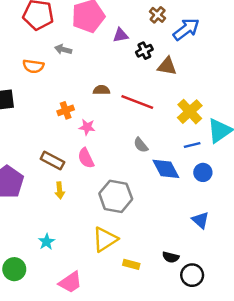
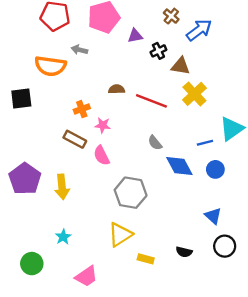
orange semicircle: (33, 66) -> (50, 66), size x1.5
yellow cross: (190, 112) -> (194, 94), moved
brown rectangle: (52, 161) -> (75, 139), moved
yellow arrow: (60, 190) -> (62, 187), moved, size x1.5
black circle: (192, 275) -> (225, 246), moved

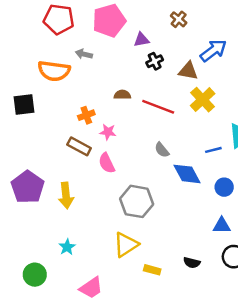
blue arrow: (199, 30) -> (213, 50), moved
black cross: (158, 51) -> (155, 61), moved
blue circle: (215, 169) -> (224, 187), moved
blue triangle: (213, 216) -> (222, 225), turned -42

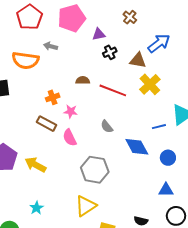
red pentagon: (59, 19) -> (29, 17), turned 30
gray semicircle: (162, 150) -> (107, 127), moved
yellow arrow: (66, 195) -> (35, 165), turned 125

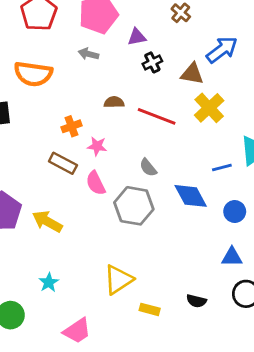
gray arrow: (51, 46) -> (89, 54), moved
gray hexagon: (95, 170) -> (134, 206), moved

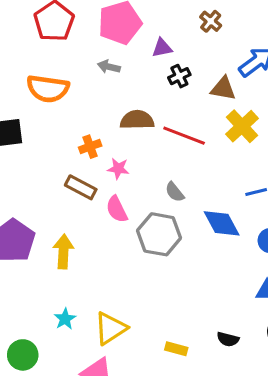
brown semicircle: (114, 102) -> (137, 120), size x1.5
yellow arrow: (47, 221) -> (63, 252), turned 64
yellow triangle: (118, 280) -> (110, 328), moved

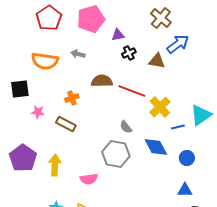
brown cross: (211, 21) -> (161, 18), moved, size x1.5
gray arrow: (109, 67) -> (78, 54), moved
yellow cross: (242, 126) -> (160, 107), moved
pink star: (118, 169) -> (38, 112), moved
pink semicircle: (117, 209) -> (89, 179), moved, turned -72

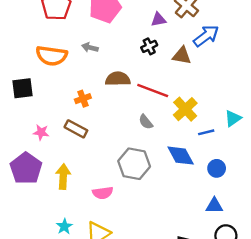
purple triangle: (118, 35) -> (158, 20), moved
pink star: (38, 112) -> (41, 132), moved
cyan triangle: (201, 115) -> (233, 118), size x0.7
gray semicircle: (126, 127) -> (146, 122), moved

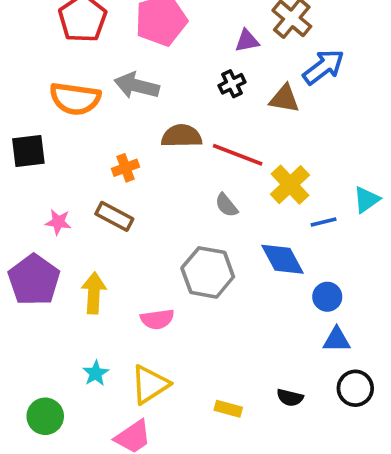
gray arrow: (90, 47) -> (137, 86), size x1.6
blue circle: (217, 168) -> (327, 297), moved

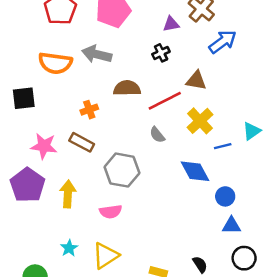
brown triangle: (284, 99) -> (196, 81), moved
red line: (238, 155) -> (165, 101), turned -48
pink star: (58, 222) -> (44, 146), size x1.5
gray hexagon: (208, 272) -> (122, 170), moved
black semicircle: (290, 398) -> (200, 264), turned -138

